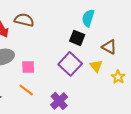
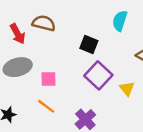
black square: (77, 38) -> (89, 45), moved
yellow triangle: (96, 66) -> (127, 88), moved

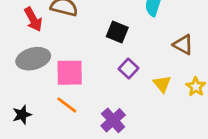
purple square: (98, 75) -> (129, 68), size x0.6
pink square: (49, 79) -> (70, 73), size x1.5

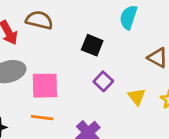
orange line: (67, 105) -> (42, 118), turned -30

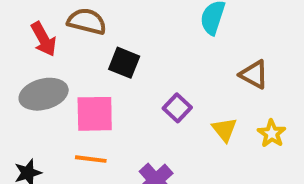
black square: (92, 45) -> (124, 63), moved

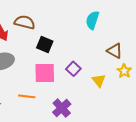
pink square: (95, 114) -> (45, 73), moved
yellow star: (272, 133) -> (124, 71), moved

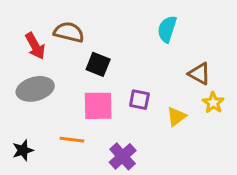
purple square: (73, 69) -> (139, 100), turned -32
yellow triangle: (99, 80) -> (176, 117), turned 32

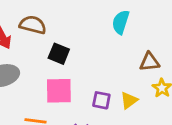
brown triangle: (199, 74) -> (149, 62), turned -35
purple square: (139, 100) -> (101, 100), moved

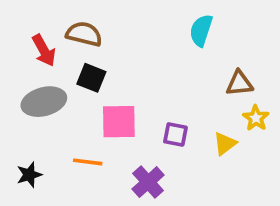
black square: (59, 54) -> (91, 78), moved
yellow triangle: (129, 100) -> (225, 144), moved

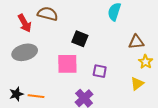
black square: (91, 78) -> (80, 39), moved
yellow triangle: (225, 144) -> (137, 84), moved
orange line: (88, 162) -> (36, 96), moved

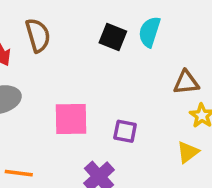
brown semicircle: (48, 14) -> (38, 35), turned 60
black square: (80, 39) -> (113, 37), moved

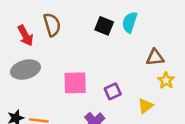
purple square: (125, 131) -> (113, 91), turned -35
yellow triangle: (188, 152) -> (145, 106), moved

